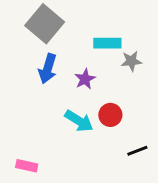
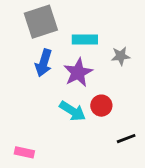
gray square: (45, 24) -> (41, 22), turned 32
cyan rectangle: (107, 43) -> (85, 40), moved
purple star: (85, 79) -> (78, 73), size x1.5

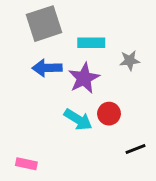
blue arrow: (44, 63) -> (47, 68), turned 72

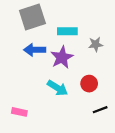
red circle: (109, 114) -> (89, 84), moved
pink rectangle: (26, 164) -> (19, 112), moved

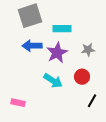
gray star: (96, 44) -> (88, 50), moved
black line: (100, 110) -> (92, 101), turned -40

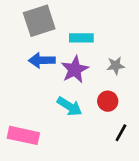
pink rectangle: (18, 103) -> (23, 135), size x1.6

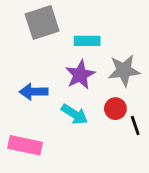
blue arrow: (42, 60) -> (34, 92), moved
gray star: (116, 66) -> (124, 70), size x1.6
black line: (121, 133) -> (135, 126), moved, turned -48

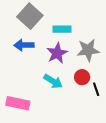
gray square: (42, 23) -> (30, 16), turned -30
blue arrow: (34, 92) -> (24, 45), moved

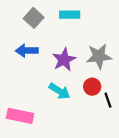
gray square: (30, 16) -> (34, 18), size x0.7
cyan rectangle: (62, 29) -> (70, 15), moved

